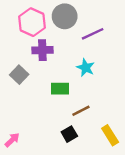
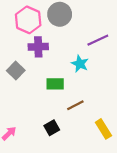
purple line: (93, 34) -> (98, 40), moved
black square: (69, 134) -> (52, 128), moved

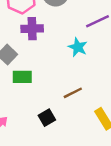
green rectangle: (55, 84) -> (22, 77), moved

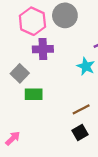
black square: (47, 118) -> (80, 133), moved

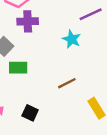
black square: (80, 133) -> (30, 113), moved, turned -35

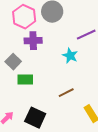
black square: (30, 113) -> (35, 118), size x1.5

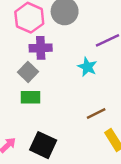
gray square: (13, 62) -> (28, 72), moved
brown line: (66, 93) -> (96, 114), moved

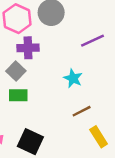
cyan star: (87, 67) -> (73, 78), moved

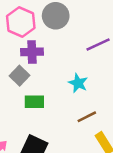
green rectangle: (18, 95) -> (34, 102), moved

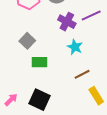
purple cross: (32, 52) -> (67, 22), moved, turned 30

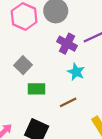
brown line: (82, 74) -> (68, 102), moved

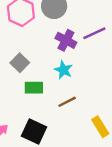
cyan star: (76, 72) -> (64, 70), moved

